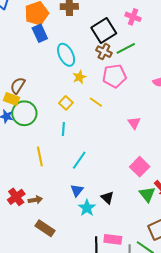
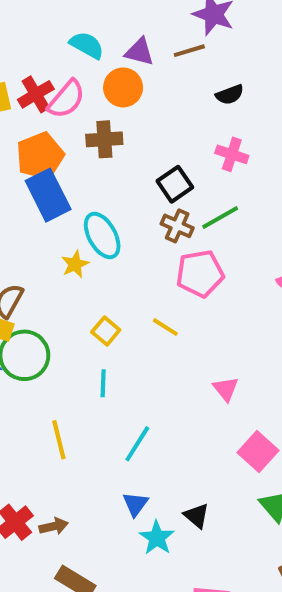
black square: (104, 31) -> (175, 184), size x0.7
blue rectangle: (40, 33) -> (48, 195), size x1.4
yellow star: (79, 77) -> (75, 264), moved
pink triangle: (134, 123) -> (226, 389), moved

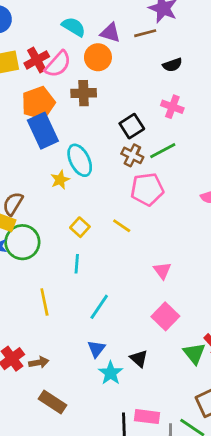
pink square: (258, 452) -> (165, 316), moved

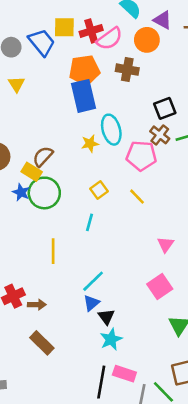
pink pentagon: (147, 189) -> (141, 156), moved
cyan line: (99, 307) -> (93, 281), moved
black triangle: (139, 359) -> (106, 317), moved
cyan star: (111, 373) -> (111, 339), moved

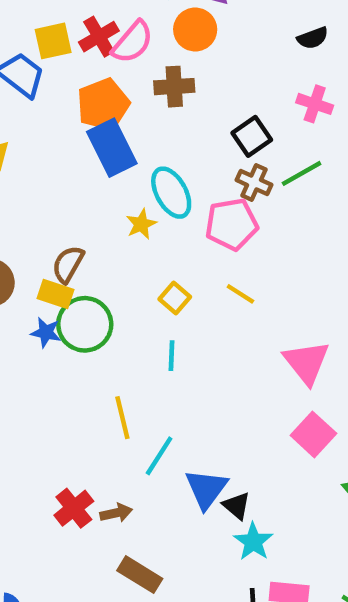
pink triangle: (165, 244) -> (307, 362), size x1.6
cyan line: (93, 281) -> (159, 456), moved
blue triangle: (91, 303) -> (206, 489), size x1.5

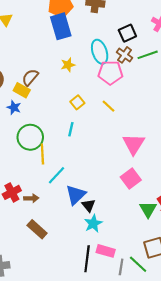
cyan ellipse: (171, 193) -> (100, 52), moved
green circle: (85, 324) -> (30, 137), moved

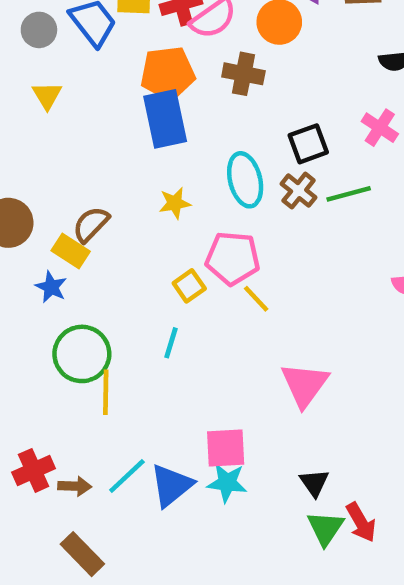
pink pentagon: (110, 73) -> (233, 258), moved
cyan line: (56, 175) -> (127, 476), moved
pink square: (131, 178) -> (226, 448), moved, turned 30
black triangle: (89, 205) -> (314, 483), moved
cyan star: (93, 224) -> (227, 483), moved, turned 30

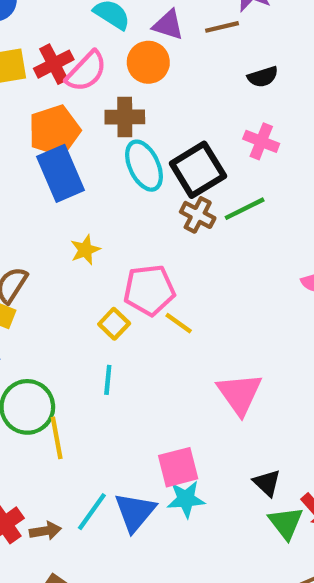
black square: (308, 144) -> (198, 170), size x1.4
cyan ellipse: (245, 180) -> (144, 166), moved

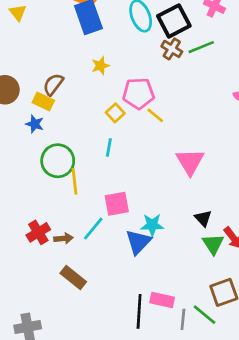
pink square: (178, 467) -> (117, 204), moved
blue triangle: (135, 512) -> (138, 242), moved

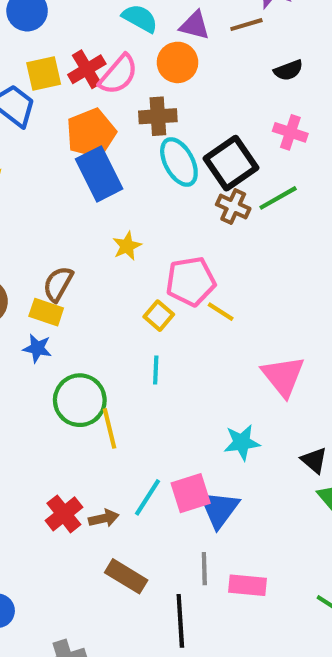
pink square: (117, 204) -> (191, 493), moved
cyan star: (152, 225) -> (242, 442), moved
pink rectangle: (162, 300) -> (247, 585), moved
black line: (139, 311) -> (180, 621), moved
gray line: (183, 319) -> (204, 569), moved

